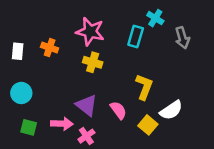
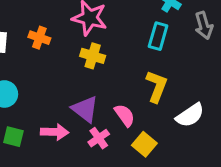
cyan rectangle: (136, 36) -> (158, 36), moved
yellow square: (148, 125) -> (144, 144), moved
pink cross: (86, 136) -> (99, 138), moved

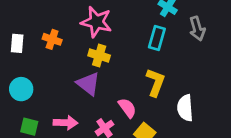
purple triangle: (85, 109) -> (88, 84), moved
white semicircle: (190, 115) -> (185, 108), turned 120

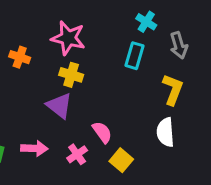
yellow L-shape: (156, 82) -> (173, 90), moved

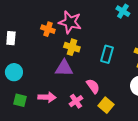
cyan rectangle: (135, 56) -> (107, 54), moved
orange cross: (20, 57) -> (48, 29), moved
purple triangle: (59, 106) -> (64, 68), turned -36

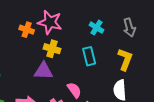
cyan cross: (123, 11) -> (97, 28), moved
cyan rectangle: (107, 54) -> (89, 56), turned -30

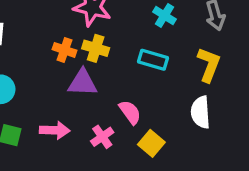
orange cross: (27, 30) -> (64, 50), moved
cyan rectangle: (89, 56) -> (153, 60), turned -60

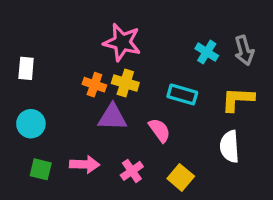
cyan cross: (164, 16) -> (207, 52), moved
yellow L-shape: (209, 65) -> (238, 99), turned -108
pink semicircle: (130, 112) -> (160, 130), moved

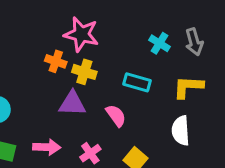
orange cross: (94, 85) -> (56, 61), moved

